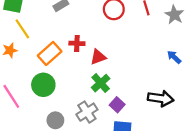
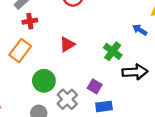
red cross: (77, 43) -> (30, 21), moved
green cross: (101, 83) -> (113, 51), moved
green circle: (43, 85) -> (44, 81), moved

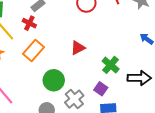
red cross: (30, 21) -> (29, 23), moved, turned 32
green cross: (113, 51) -> (111, 65), moved

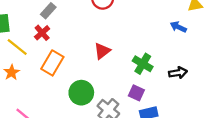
red cross: (29, 23) -> (42, 33), turned 32
black arrow: (139, 78) -> (178, 73), size x0.7

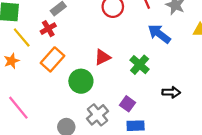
blue arrow: (178, 27) -> (159, 34), moved, size x1.5
green cross: (143, 64) -> (140, 65), moved
green circle: (81, 93) -> (81, 81), moved

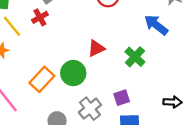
orange rectangle: (52, 59) -> (42, 79), moved
black arrow: (171, 92) -> (172, 102), moved
purple square: (128, 104) -> (122, 98), turned 35

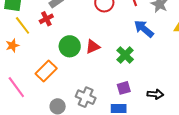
green circle: (73, 73) -> (70, 46), moved
purple square: (122, 98) -> (124, 88), moved
gray cross: (90, 109) -> (86, 97), turned -30

